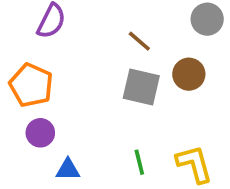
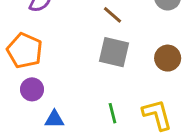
brown circle: (189, 74) -> (168, 58), moved

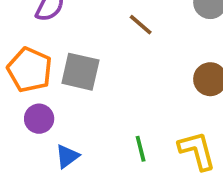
gray square: (114, 52) -> (80, 72), moved
blue triangle: (54, 119) -> (67, 156), turned -36

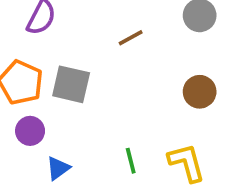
brown line: (141, 25) -> (131, 38), turned -70

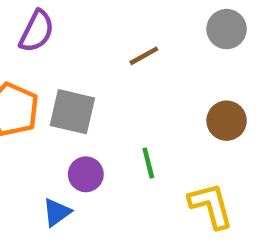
purple circle: (30, 131) -> (86, 174), moved
green line: (131, 161) -> (148, 163), moved

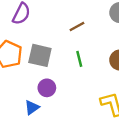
green line: (148, 163) -> (79, 59), moved

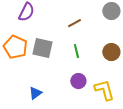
purple circle: (47, 88) -> (78, 81), moved

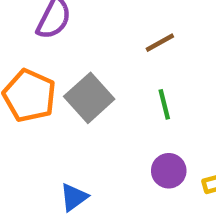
gray square: (42, 48) -> (89, 98), turned 35

